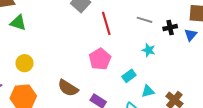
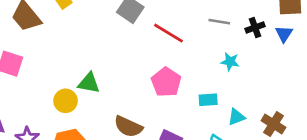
green triangle: (18, 23) -> (89, 83), moved
red line: (106, 23) -> (168, 33), turned -35
cyan rectangle: (129, 76) -> (208, 100), turned 40

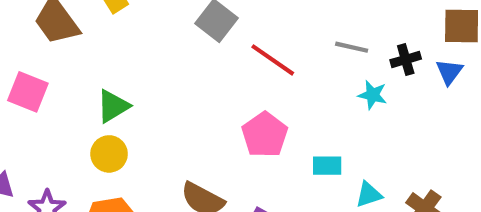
cyan star: (230, 62) -> (373, 95), moved
green triangle: (89, 83) -> (113, 106), moved, turned -45

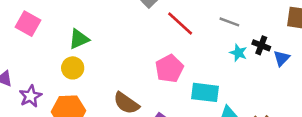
black cross: (406, 59) -> (261, 45), moved, turned 30
blue triangle: (449, 72) -> (282, 58), moved
cyan rectangle: (327, 166) -> (205, 92), size x1.5

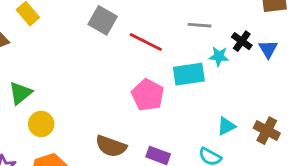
green triangle: (79, 39) -> (20, 93), moved
black cross: (261, 45) -> (242, 41), turned 30
cyan rectangle: (205, 92) -> (189, 74), moved

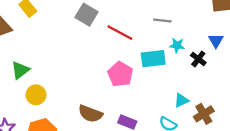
black cross: (242, 41) -> (198, 59), moved
brown cross: (267, 131) -> (204, 114), moved, turned 30

